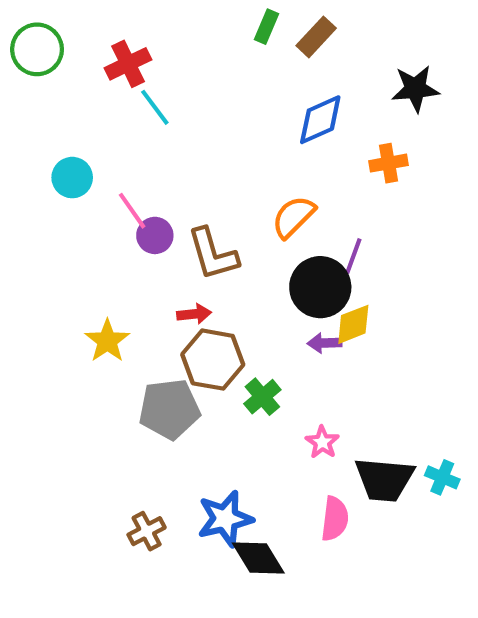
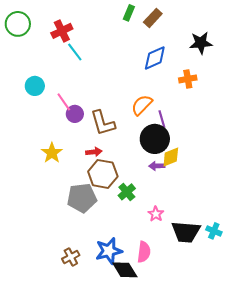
purple line: (353, 256) -> (162, 119), moved, turned -36
yellow star: (107, 341) -> (52, 153), moved
pink semicircle: (335, 519) -> (144, 252), moved

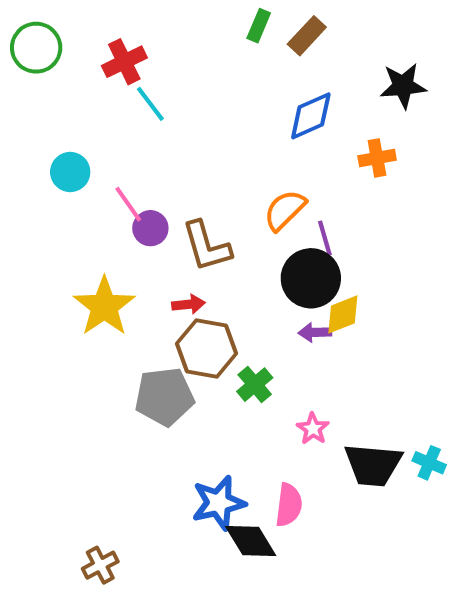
yellow star: (52, 153) -> (104, 306), size x1.4
brown cross: (71, 257) -> (100, 565), moved

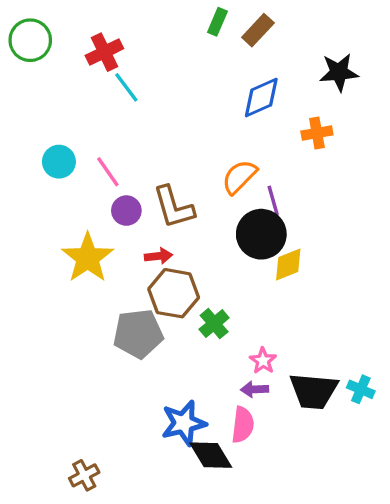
cyan circle: (70, 172) -> (59, 162), moved
purple circle: (150, 228) -> (126, 211), moved
purple arrow: (315, 332) -> (255, 389), moved

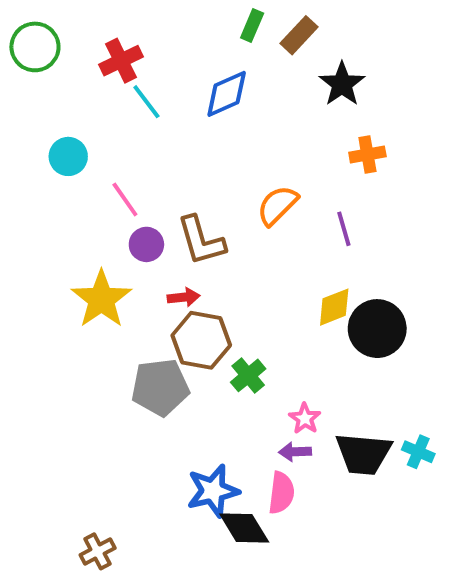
black star: (339, 72) -> (342, 84), moved, turned -30
blue diamond: (261, 98) -> (227, 94), moved
cyan circle: (59, 162) -> (68, 156), moved
purple line: (273, 200) -> (344, 229), moved
black circle: (261, 234) -> (377, 329), moved

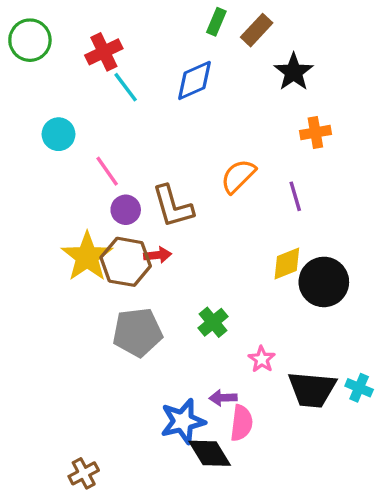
brown hexagon: (201, 340) -> (126, 262), moved
purple arrow: (295, 452) -> (223, 398), moved

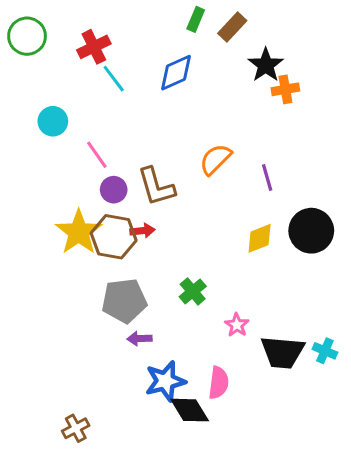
orange cross: (315, 132) -> (285, 89), moved
black circle: (324, 282) -> (311, 231), moved
purple arrow: (223, 398) -> (139, 339), moved

